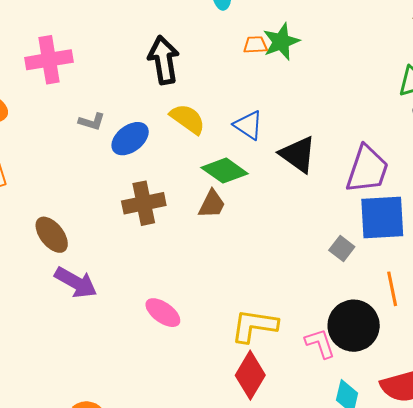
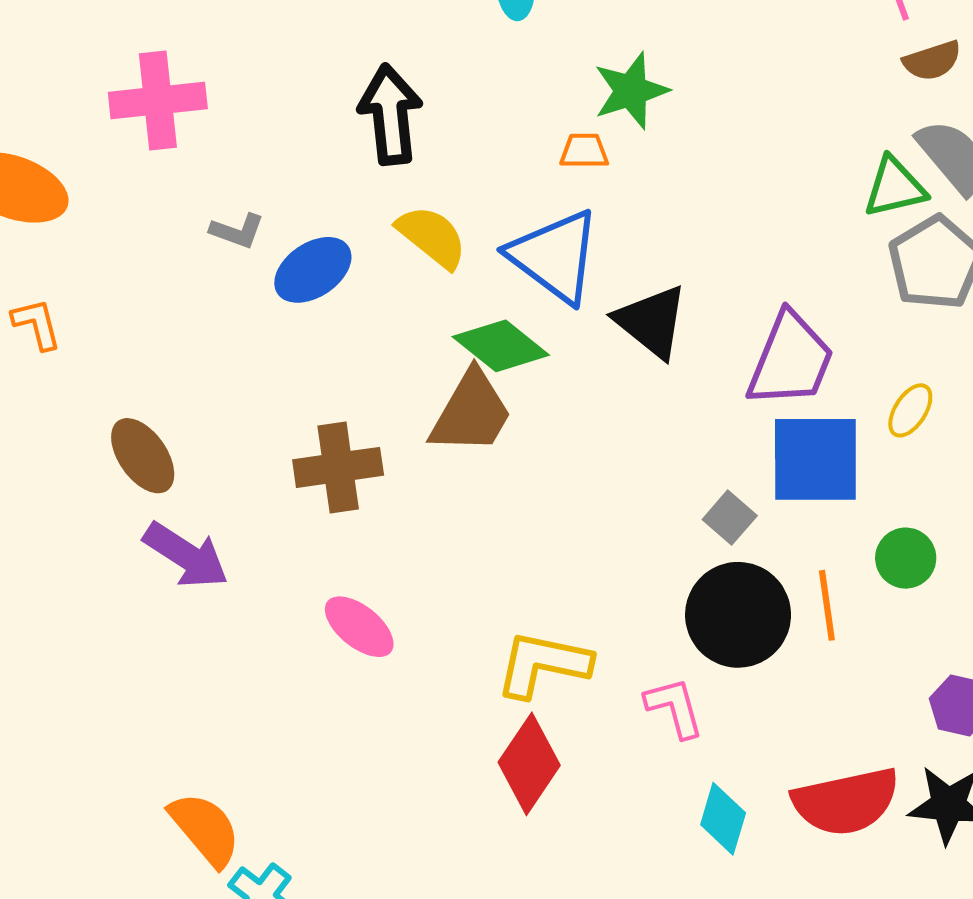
orange trapezoid: (255, 45) -> (584, 151), moved
blue triangle: (248, 125) -> (555, 256), size x1.6
brown cross: (144, 203) -> (338, 467), moved
brown trapezoid: (212, 204) -> (471, 412), size x1.5
black circle: (354, 326) -> (738, 615), moved

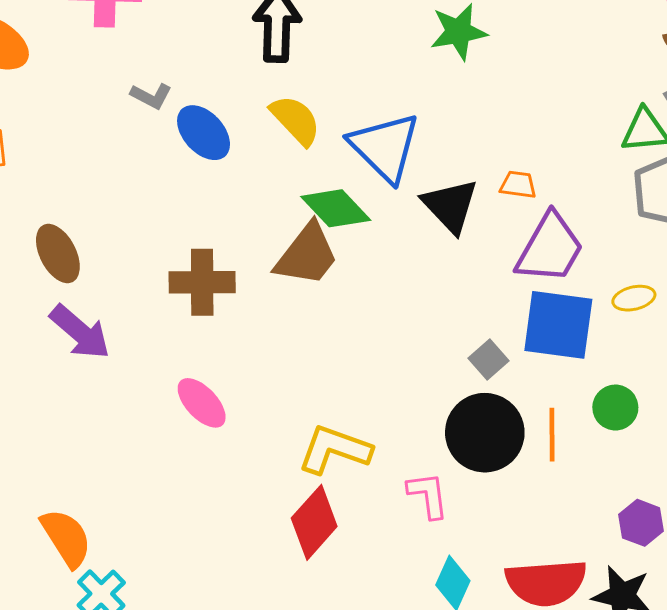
orange trapezoid: (584, 151) -> (518, 185), moved
blue ellipse: (313, 270) -> (204, 133), turned 74
yellow ellipse: (910, 410) -> (634, 298), turned 36

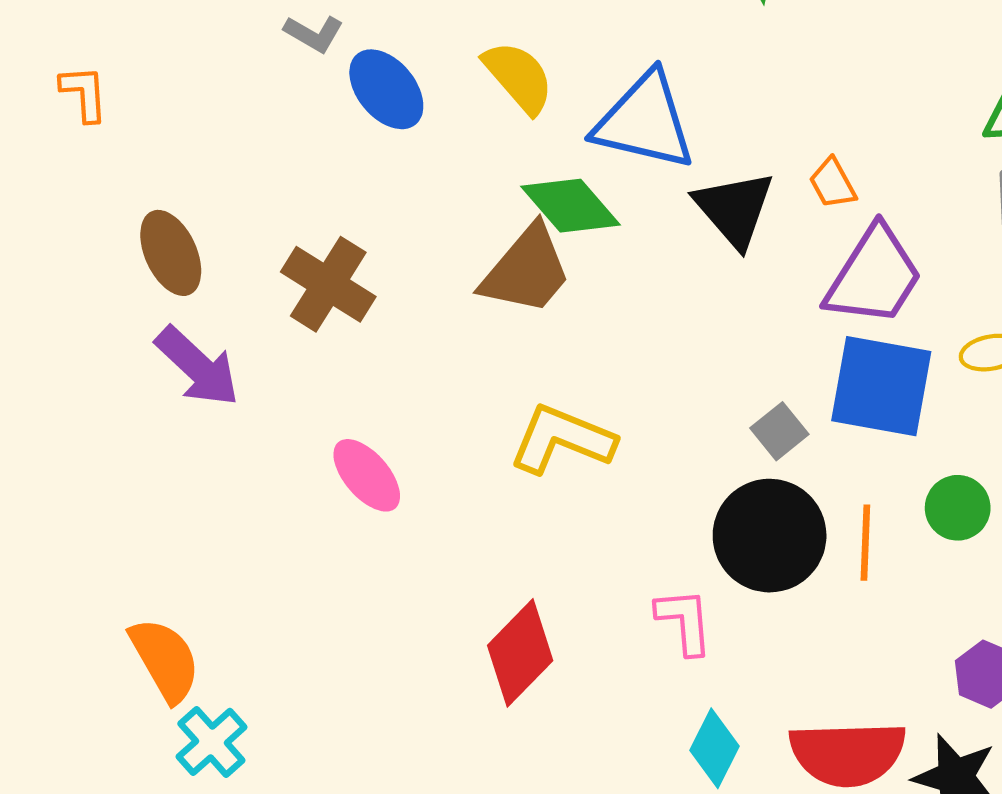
blue triangle: (385, 147) -> (645, 121), turned -34
orange trapezoid: (518, 185) -> (833, 183), turned -129
brown cross: (202, 282) -> (328, 284), moved, turned 30
yellow L-shape: (335, 450) -> (562, 439), moved

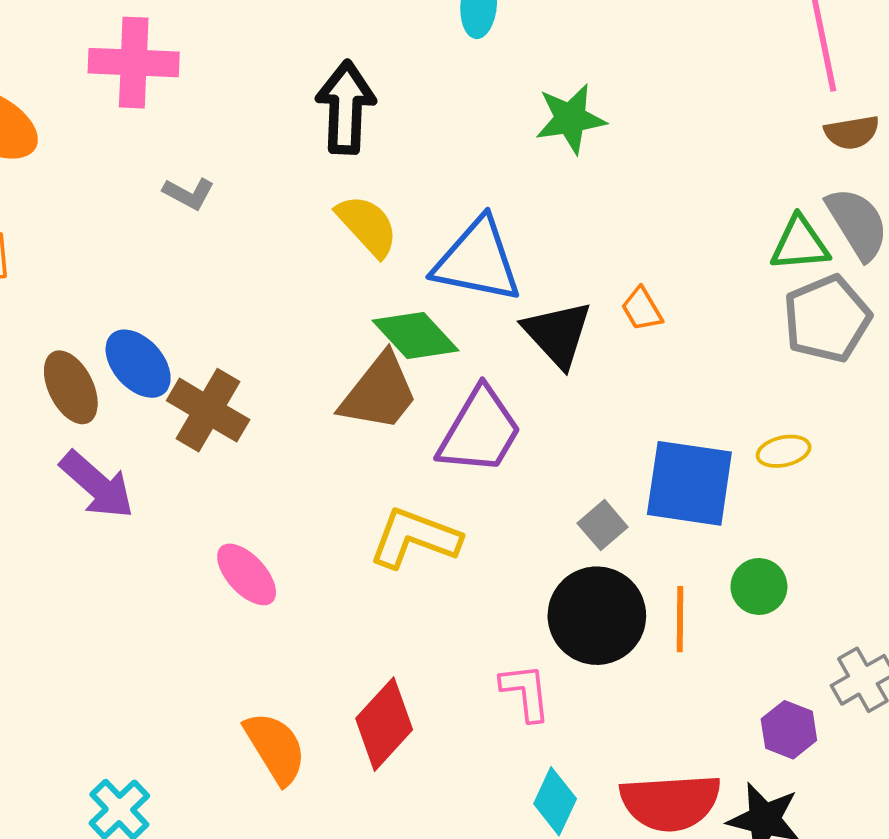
blue ellipse: (386, 89) -> (138, 364), moved
purple trapezoid: (874, 276) -> (480, 431), moved
orange semicircle: (165, 660) -> (275, 748), moved

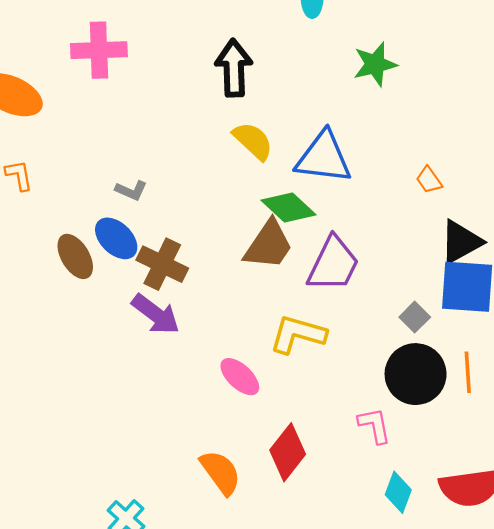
gray L-shape: (189, 194) -> (131, 190), moved
black triangle: (558, 334) -> (461, 242), moved, turned 48
purple arrow: (97, 485) -> (156, 314), moved
pink ellipse: (247, 574) -> (240, 377), moved

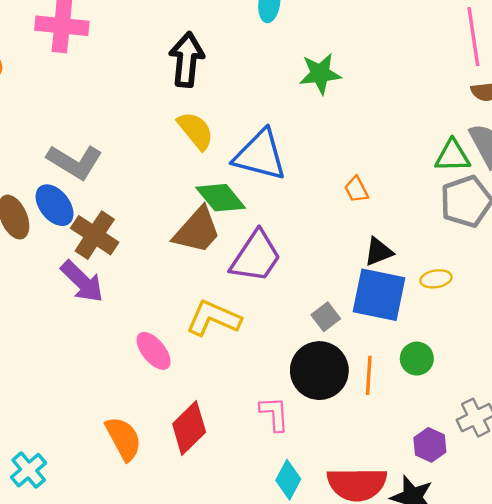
gray L-shape: (131, 190) -> (75, 162), size x1.8
black triangle: (461, 242) -> (379, 252), size x0.7

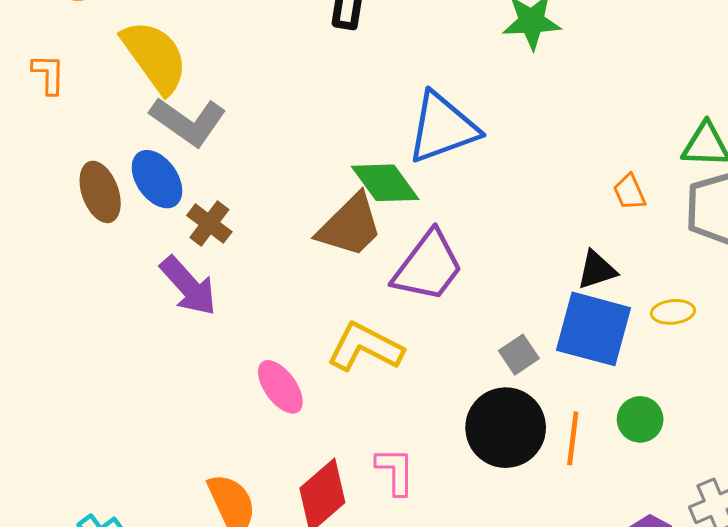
yellow semicircle: (196, 131) -> (155, 57), moved, size x1.4
blue triangle: (260, 155) -> (442, 128), turned -38
orange trapezoid: (356, 189) -> (629, 192), moved
brown cross: (95, 235) -> (209, 224), size x0.7
pink L-shape: (274, 414) -> (395, 471), moved

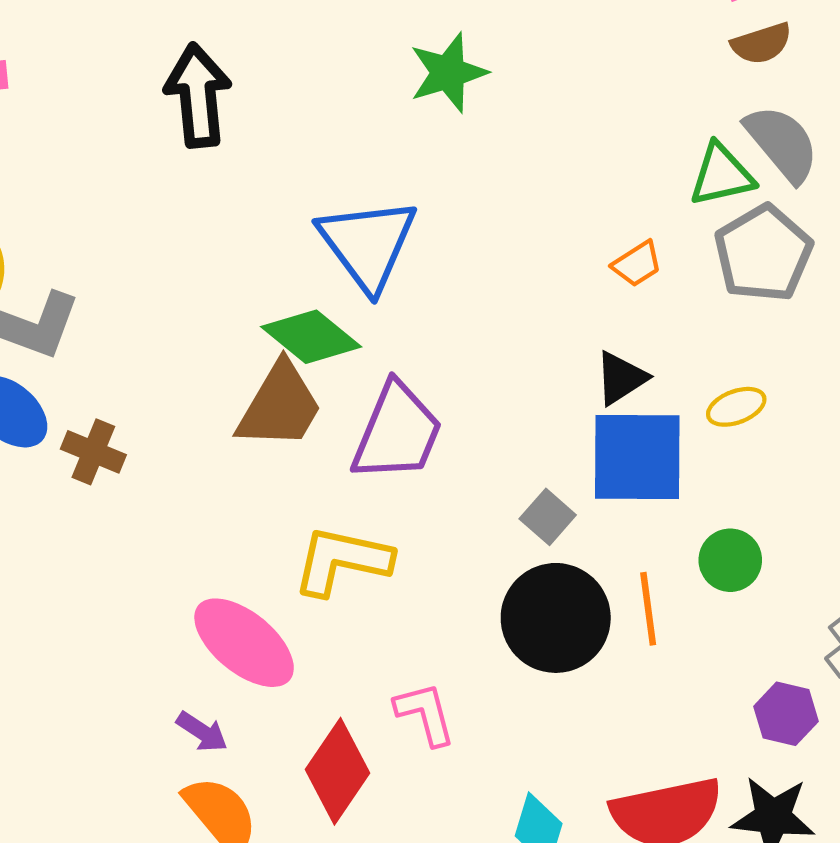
blue triangle: (442, 128) -> (368, 244), turned -32
orange trapezoid: (629, 192) -> (637, 264), turned -84
purple arrow: (188, 286) -> (202, 732), moved, size x0.6
pink ellipse: (280, 387) -> (244, 643), size x1.4

